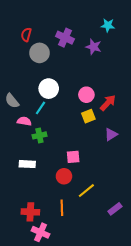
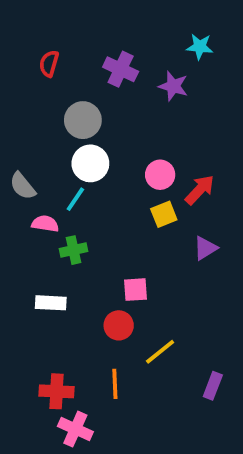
gray circle: (39, 53) -> (83, 120), moved
purple rectangle: (115, 209) -> (213, 386), turned -32

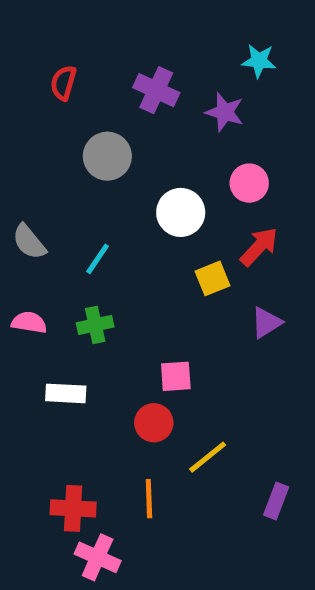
white circle: (90, 163) -> (181, 212), moved
pink circle: (160, 175) -> (249, 183), moved
pink semicircle: (45, 224) -> (29, 322), moved

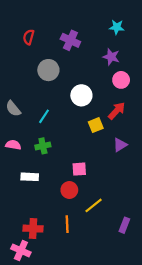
purple star: (225, 112) -> (111, 57), moved
pink circle: (249, 183) -> (121, 80), moved
pink cross: (98, 557) -> (21, 251), moved

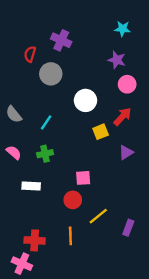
red semicircle: (29, 37) -> (30, 54), moved
purple cross: (70, 40) -> (61, 40), moved
pink semicircle: (13, 145) -> (14, 153), turned 32
purple rectangle: (124, 225) -> (128, 228), moved

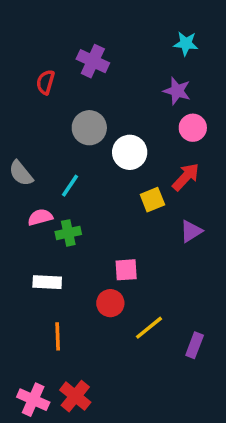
gray circle: (51, 74) -> (89, 128), moved
pink semicircle: (14, 153) -> (40, 217), moved, turned -56
orange line: (70, 236) -> (58, 336), moved
red cross: (35, 240) -> (75, 396), moved, turned 36

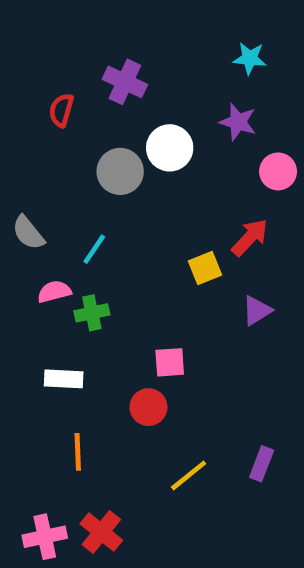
pink circle: (193, 128) -> (278, 171), moved
white circle: (130, 152) -> (170, 148), moved
yellow line: (149, 328) -> (189, 475), moved
pink cross: (33, 400) -> (45, 537), turned -36

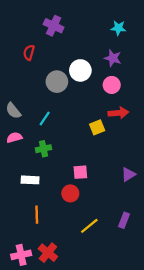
purple cross: (125, 82) -> (54, 26), moved
pink circle: (278, 171) -> (112, 85), moved
red arrow: (250, 237) -> (118, 113), turned 42
pink semicircle: (54, 292) -> (14, 138), moved
purple triangle: (257, 310) -> (128, 174), moved

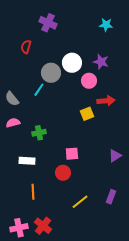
purple star: (113, 58) -> (101, 62), moved
pink circle: (112, 85) -> (89, 81), moved
cyan line: (45, 118) -> (39, 90), moved

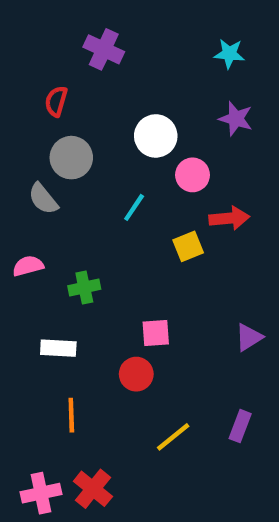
purple star: (101, 62) -> (236, 119), moved
gray circle: (51, 73) -> (71, 158), moved
cyan line: (39, 90) -> (134, 207), moved
gray semicircle: (12, 99) -> (43, 199), moved

